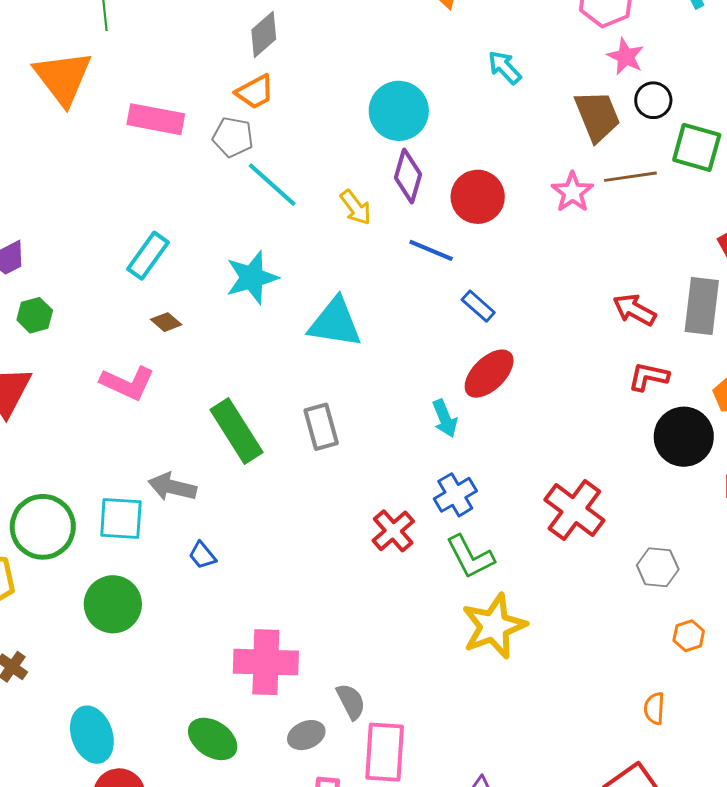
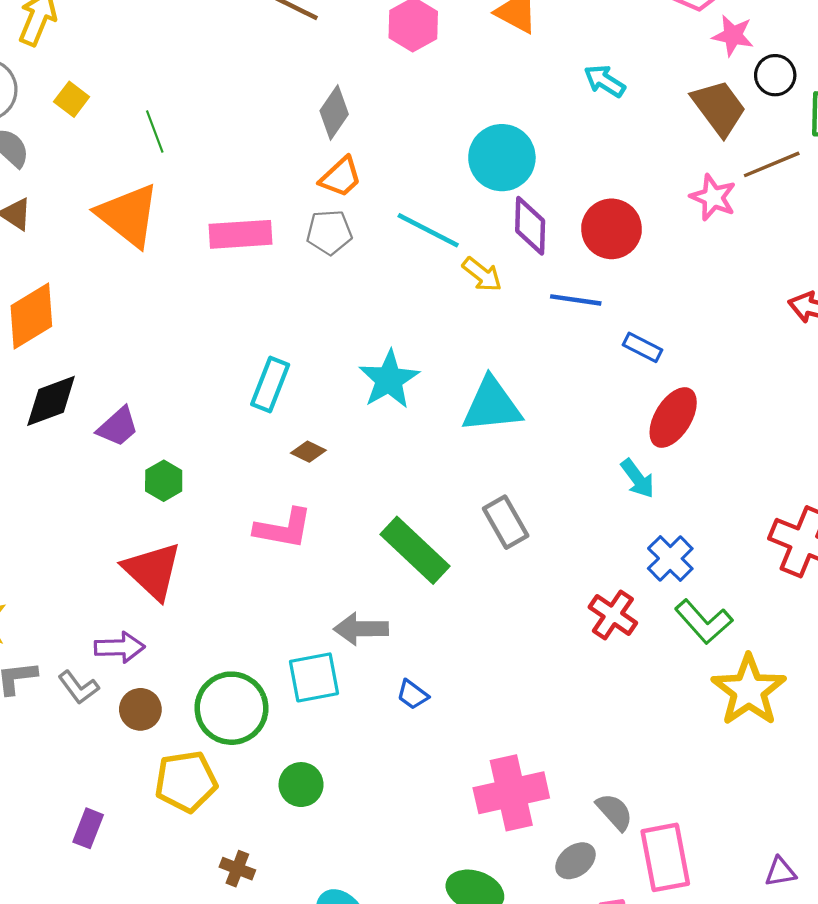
cyan line: (272, 185) -> (428, 230), moved
green circle: (113, 604) -> (301, 785), moved, size x0.7

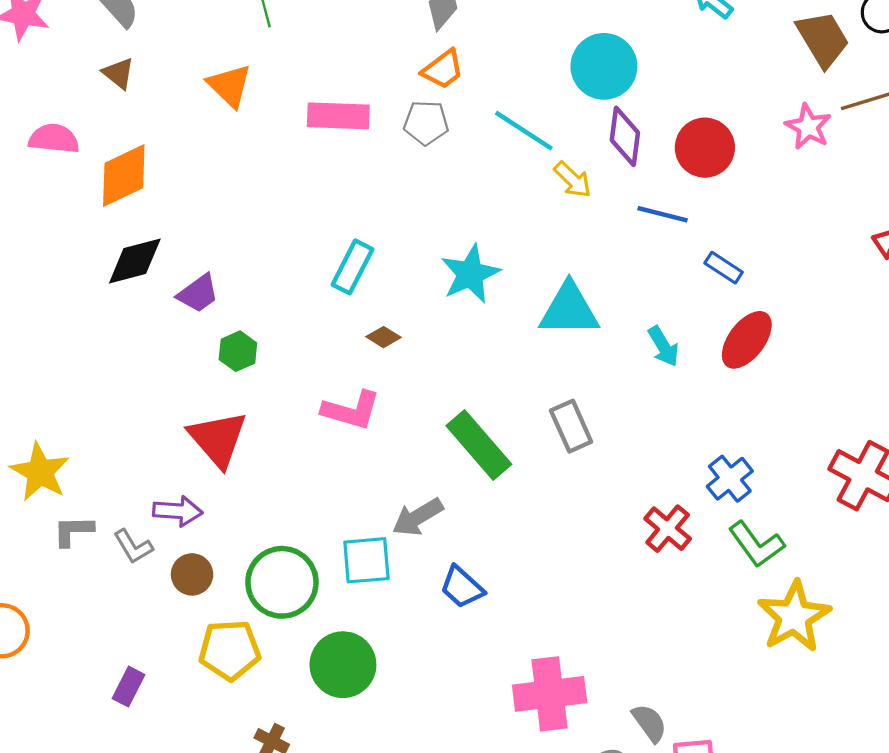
orange triangle: (128, 215) -> (230, 86), size x0.7
cyan arrow: (638, 478) -> (663, 346), moved
gray arrow: (361, 629) -> (418, 517), turned -36
blue trapezoid: (413, 695) -> (462, 587), size x1.4
green circle: (301, 785) -> (343, 665), size x1.5

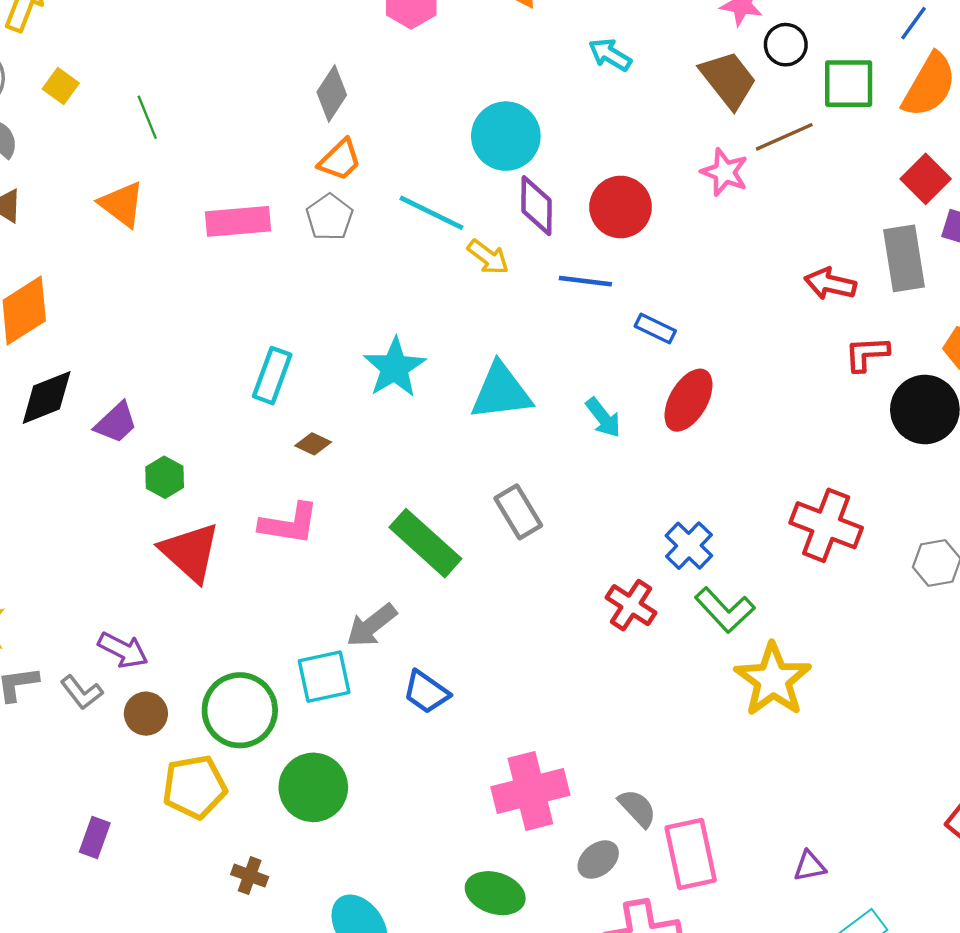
gray pentagon: (426, 123) -> (329, 217), turned -30
red triangle: (218, 439) -> (190, 552), moved
purple arrow: (178, 511) -> (123, 650), turned 30

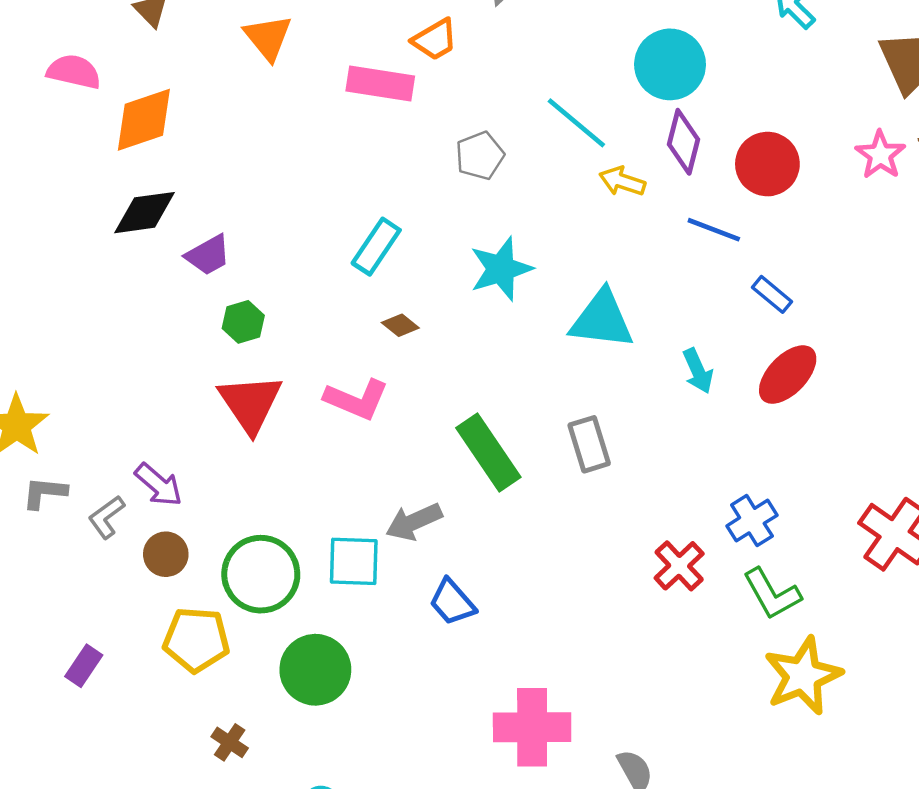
orange trapezoid: (340, 160) -> (435, 40), moved
gray pentagon: (329, 217) -> (480, 156), moved
yellow arrow: (488, 257) -> (622, 181), turned 147
gray L-shape: (82, 692) -> (107, 517), turned 78

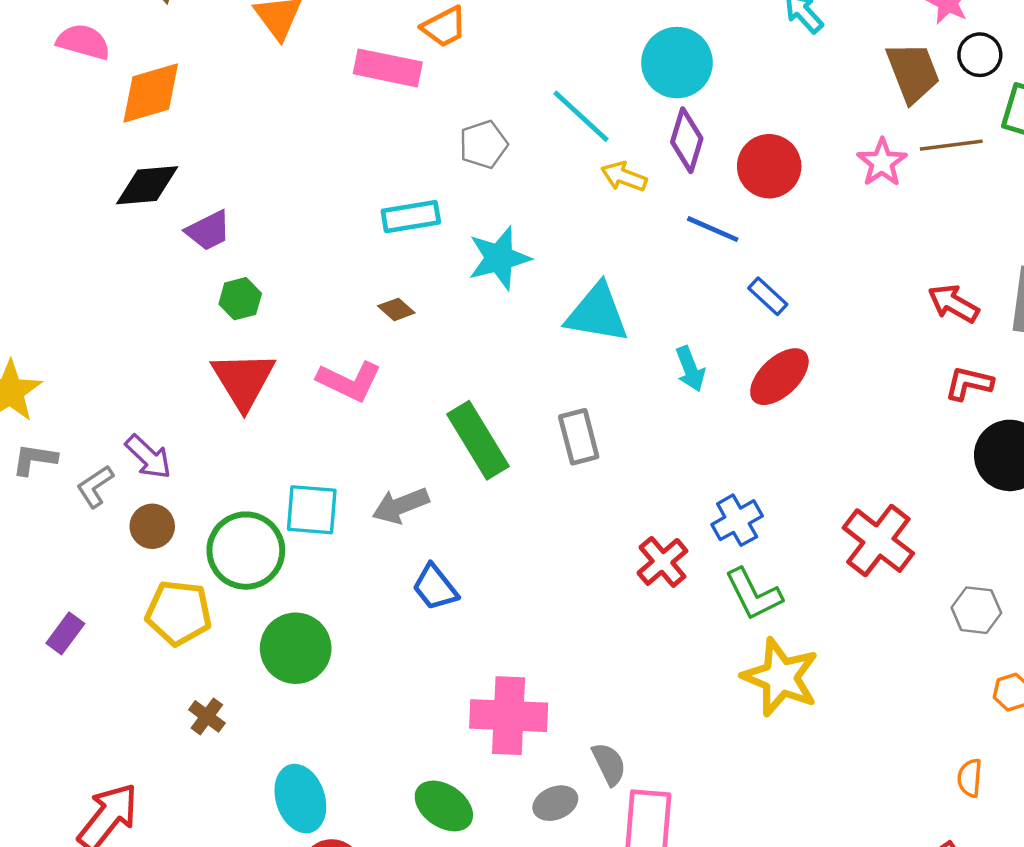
cyan rectangle: (376, 247) -> (411, 217), moved, turned 44
cyan square: (354, 561) -> (312, 510), moved
yellow star: (803, 676) -> (780, 677), turned -30

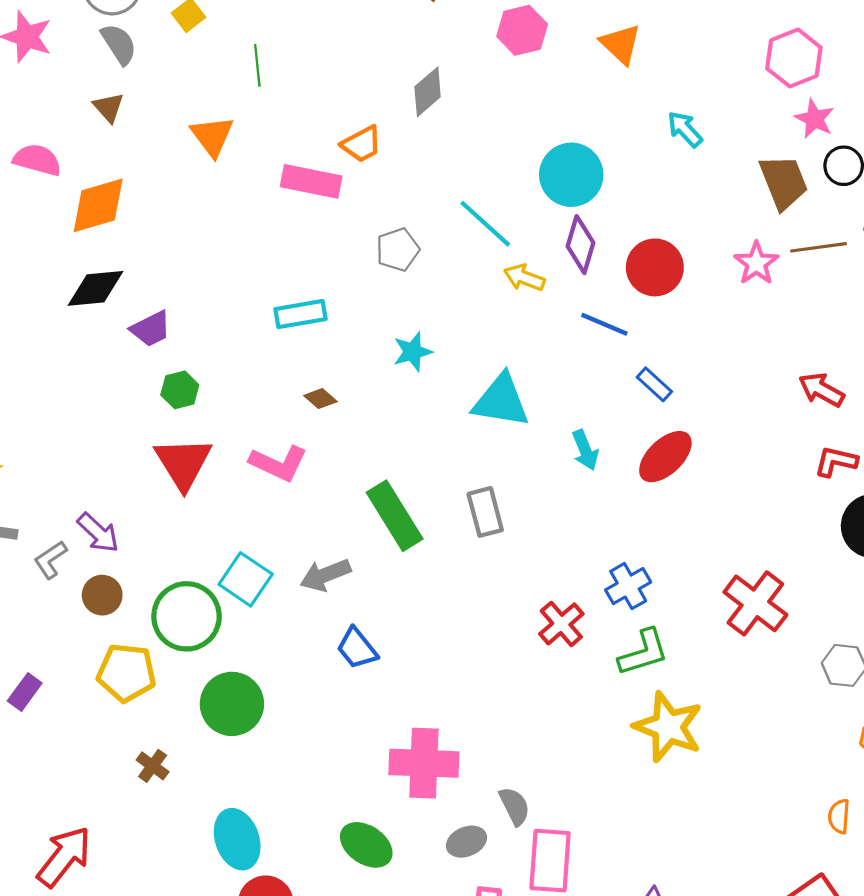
cyan rectangle: (411, 217) -> (300, 314), moved
cyan star: (499, 258) -> (413, 352), size x0.7
cyan square: (312, 510) -> (246, 579), turned 30
green L-shape: (753, 594) -> (643, 652), turned -80

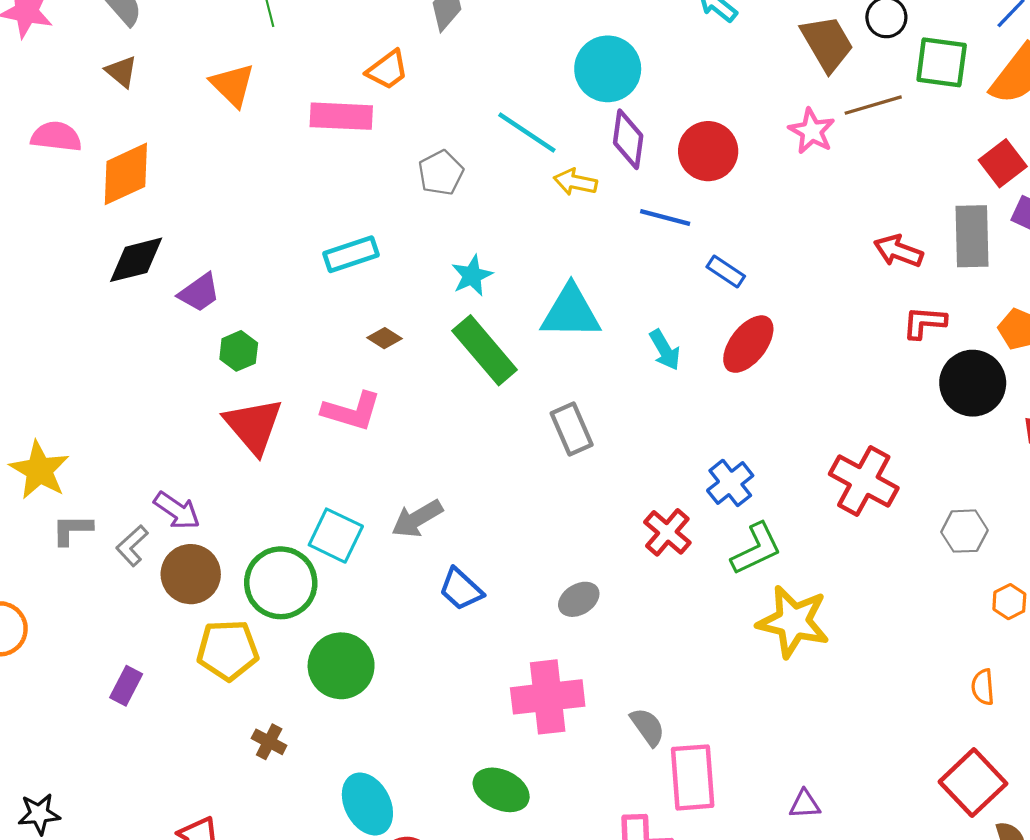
green rectangle: (395, 516) -> (485, 350), moved
brown circle: (102, 595) -> (191, 574), size x1.4
gray ellipse: (466, 842) -> (579, 599), moved

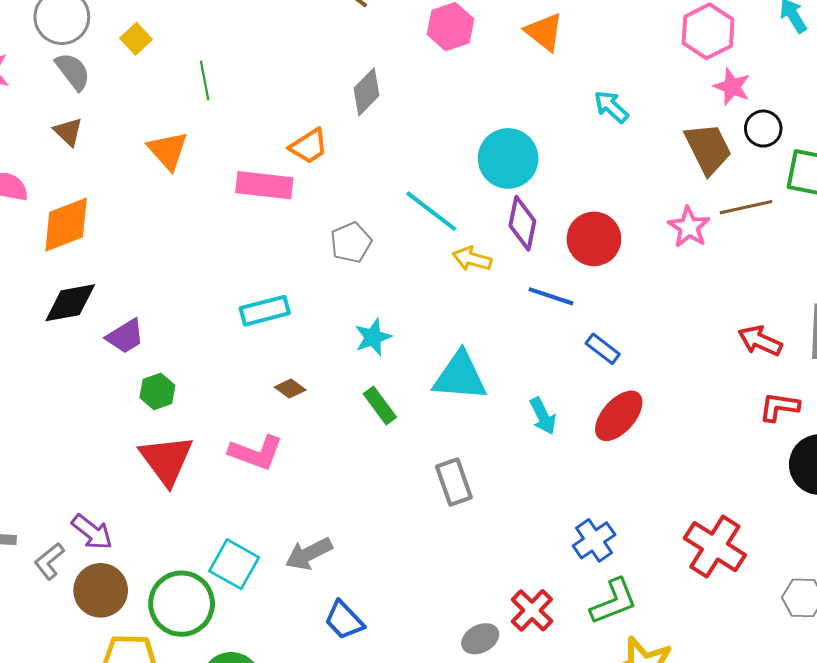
green rectangle: (485, 350) -> (380, 405), size x0.6
red cross: (667, 532) -> (532, 610), moved
gray ellipse: (579, 599) -> (480, 639), moved

